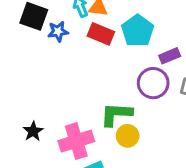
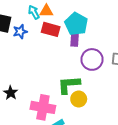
purple rectangle: (170, 56) -> (75, 39), moved, turned -56
black star: (33, 131) -> (11, 93), moved
pink cross: (76, 141) -> (43, 107), turned 35

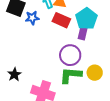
purple circle: (92, 59) -> (70, 55), moved
yellow circle: (79, 99) -> (95, 73), moved

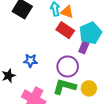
blue star: (32, 18) -> (31, 61), moved

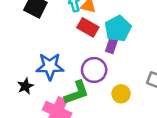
blue star: (31, 61) -> (50, 66), size x1.6
green L-shape: (64, 87) -> (77, 93), moved, turned 150

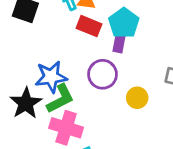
black star: (25, 86) -> (26, 103), size x1.6
green L-shape: (77, 93) -> (60, 99), moved

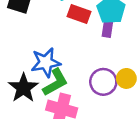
purple circle: (103, 74) -> (103, 82), moved

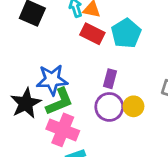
purple rectangle: (108, 28) -> (110, 79), moved

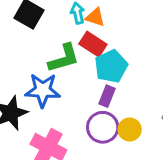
cyan pentagon: (126, 33) -> (111, 66), moved
green L-shape: (60, 102) -> (64, 58), moved

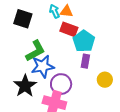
green L-shape: (64, 58) -> (35, 51), moved
purple circle: (103, 127) -> (61, 84), moved

